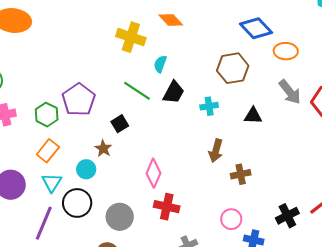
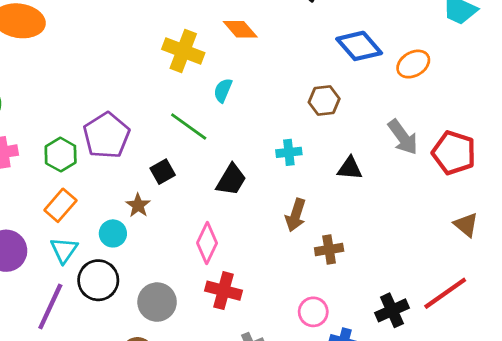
orange ellipse: (286, 51) -> (413, 64), moved, turned -35
brown hexagon: (233, 68) -> (324, 101), size x0.7
black trapezoid: (174, 92) -> (231, 180), moved

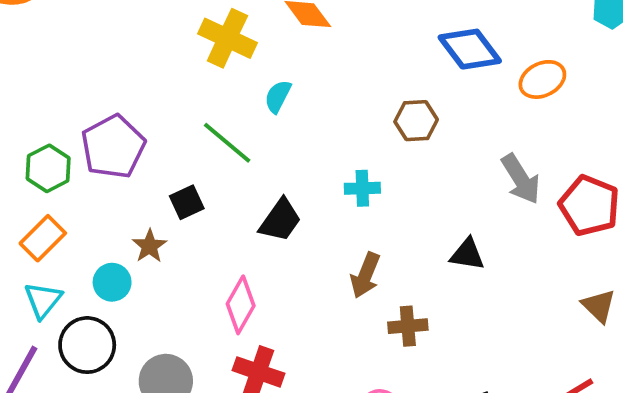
black triangle: (350, 168) -> (467, 254), moved

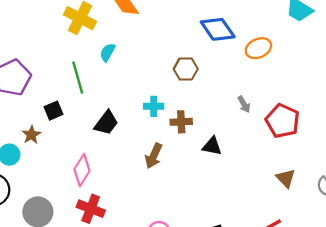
green line: (227, 143) -> (78, 78), turned 32
gray arrow: (521, 179) -> (244, 104), size x0.6
brown cross: (408, 326) -> (181, 122), moved

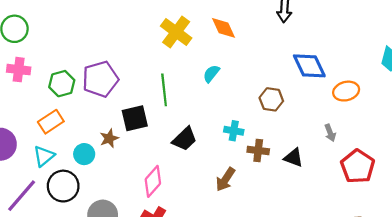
cyan semicircle: (108, 52) -> (211, 74), moved
gray arrow: (244, 104) -> (330, 133), moved
black square: (53, 111) -> (135, 118), size x1.4
black triangle: (212, 146) -> (294, 158), moved

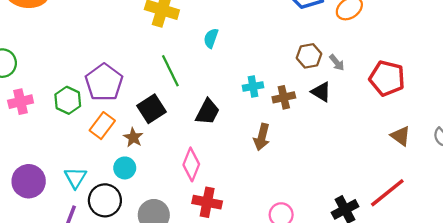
brown hexagon: (271, 99) -> (309, 56), moved
orange rectangle: (51, 122) -> (102, 126), moved
gray arrow: (330, 133) -> (337, 63), moved
cyan circle: (84, 154) -> (125, 168), moved
black triangle: (294, 158) -> (321, 92), turned 30

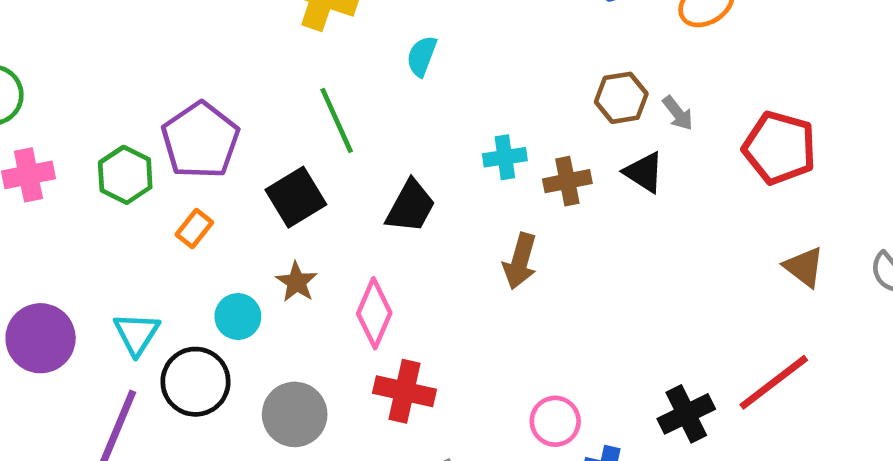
orange rectangle: (102, 126) -> (194, 228), size x0.7
brown star: (133, 137) -> (297, 282), moved

